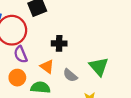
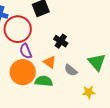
black cross: (59, 43) -> (61, 41), turned 32
orange circle: (17, 78) -> (23, 72), size x1.6

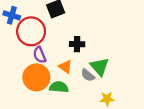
black cross: (61, 41) -> (77, 44), turned -32
green triangle: (97, 62) -> (100, 67), moved

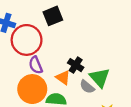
black cross: (77, 44) -> (76, 65), moved, turned 32

